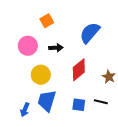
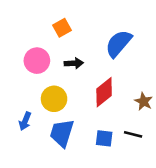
blue arrow: (25, 110) -> (25, 121), moved

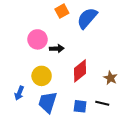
orange square: (62, 28) -> (62, 11), moved
blue semicircle: (119, 43) -> (87, 18), moved
pink circle: (37, 61) -> (37, 39), moved

